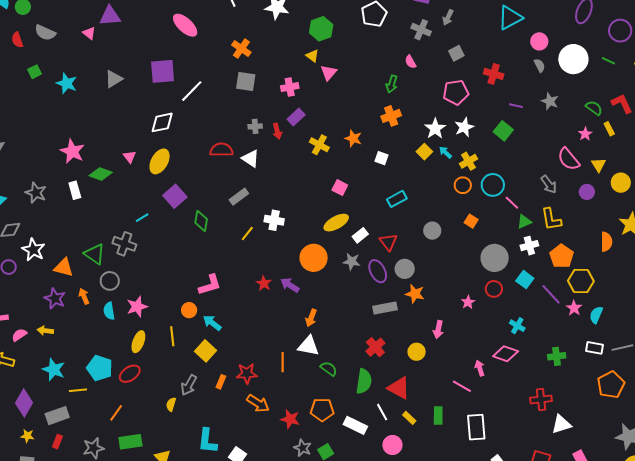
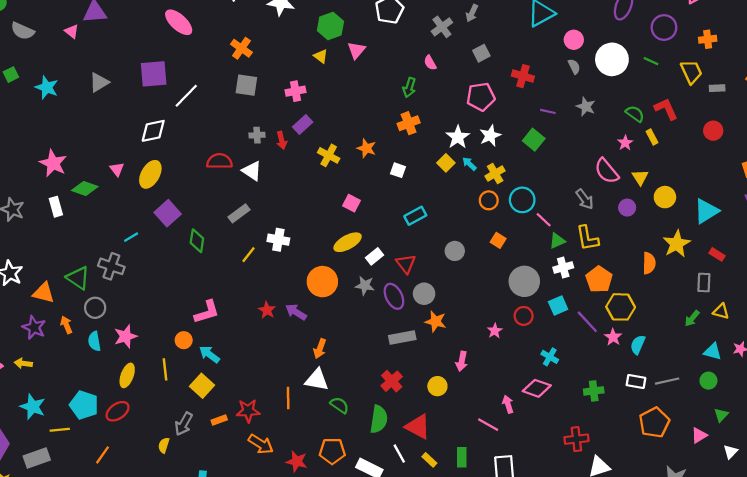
gray cross: (421, 30) -> (442, 27), turned 30
pink triangle: (329, 73) -> (356, 50), moved
cyan square: (525, 280) -> (558, 305), turned 30
orange rectangle: (221, 382) -> (219, 420), turned 48

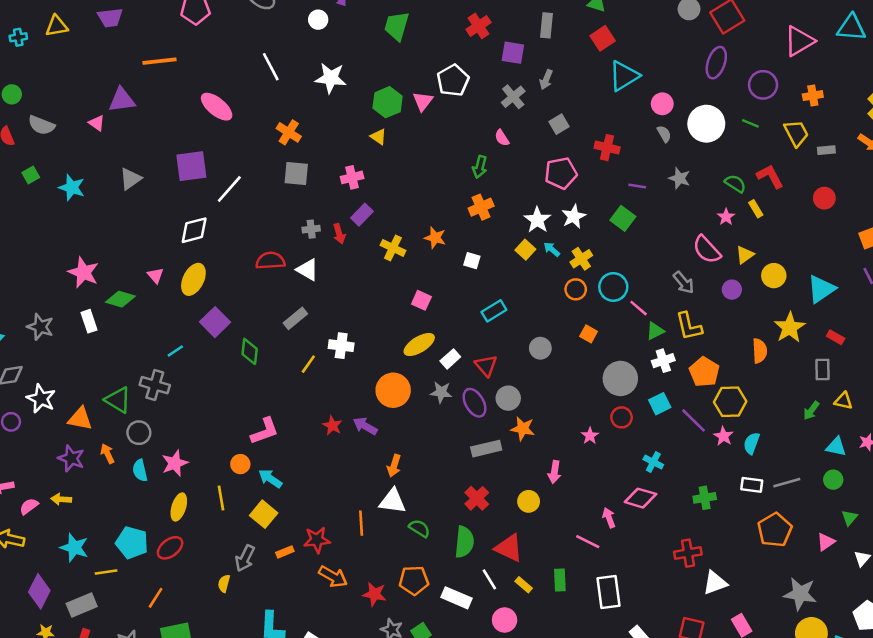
pink triangle: (356, 50) -> (423, 101), moved
yellow triangle: (640, 177) -> (745, 255), turned 30

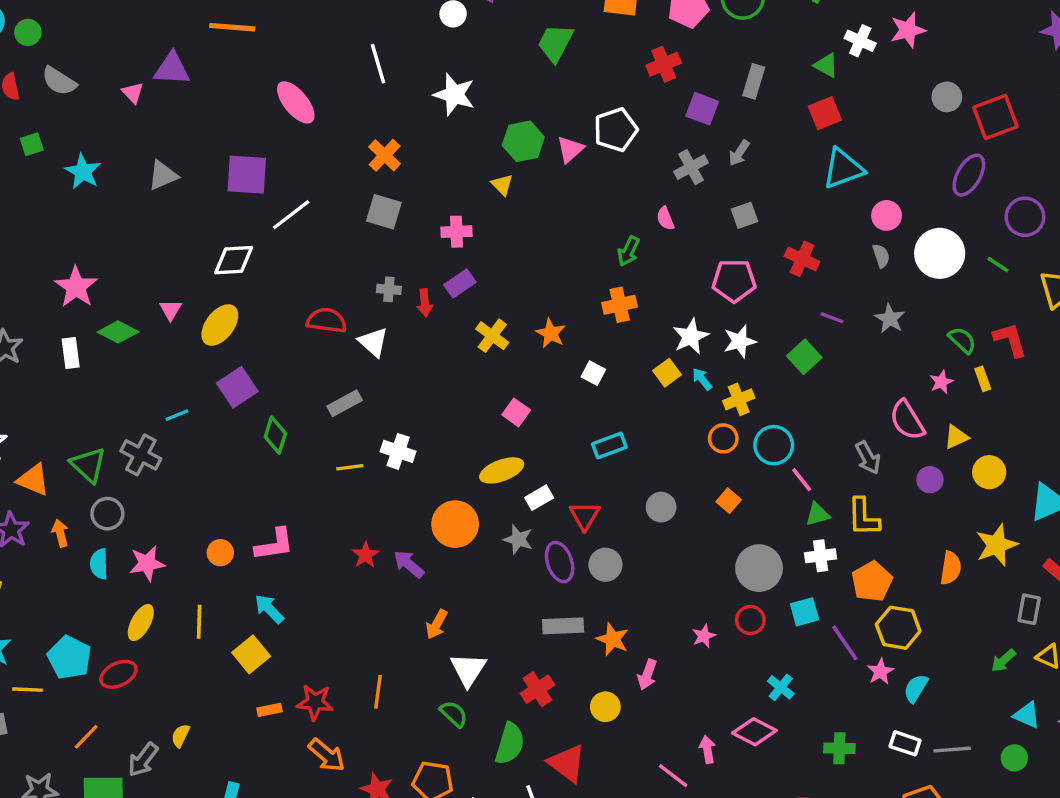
yellow line: (308, 364) -> (350, 467), turned 36
orange star: (523, 429) -> (613, 639), moved
orange circle: (240, 464) -> (220, 553), moved
white triangle: (393, 501) -> (468, 670), moved, turned 44
gray arrow: (245, 558) -> (143, 760), moved

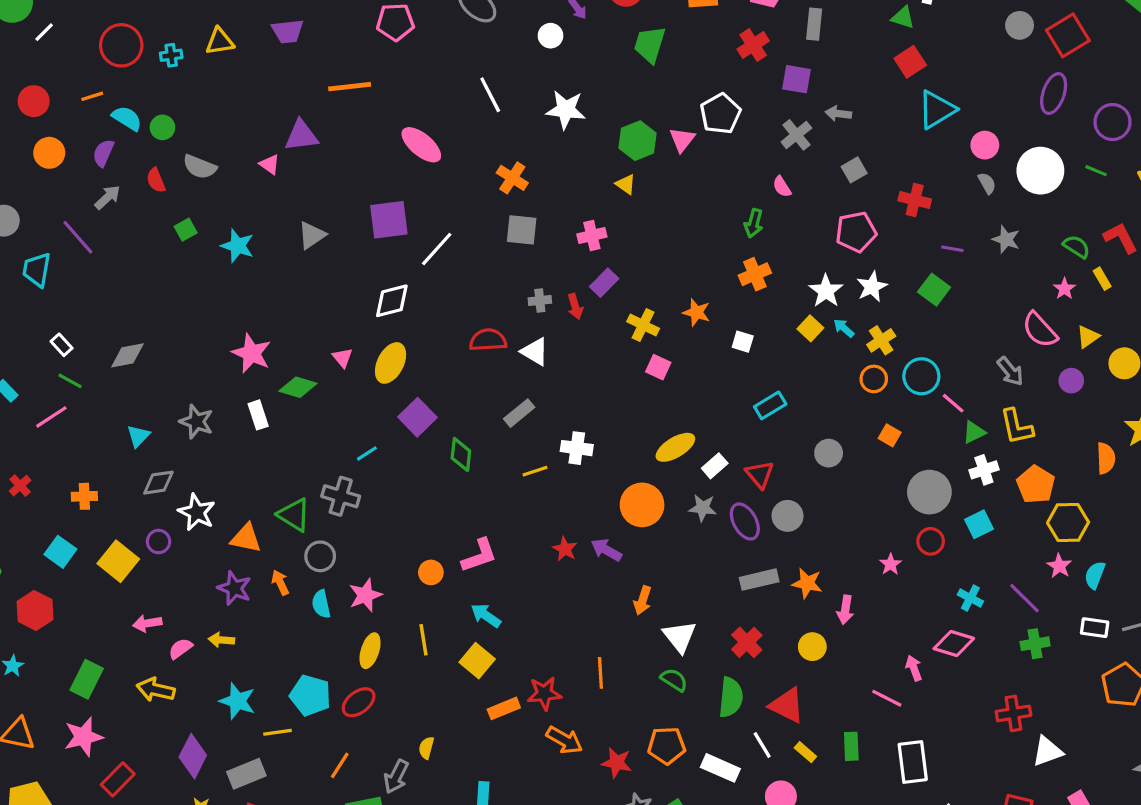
gray rectangle: (754, 81) -> (814, 24), moved
gray arrow: (739, 153) -> (838, 113), turned 75
pink square: (516, 412) -> (658, 367), moved
purple line: (845, 643) -> (1025, 598), moved
orange rectangle: (269, 710) -> (504, 708), size x1.4

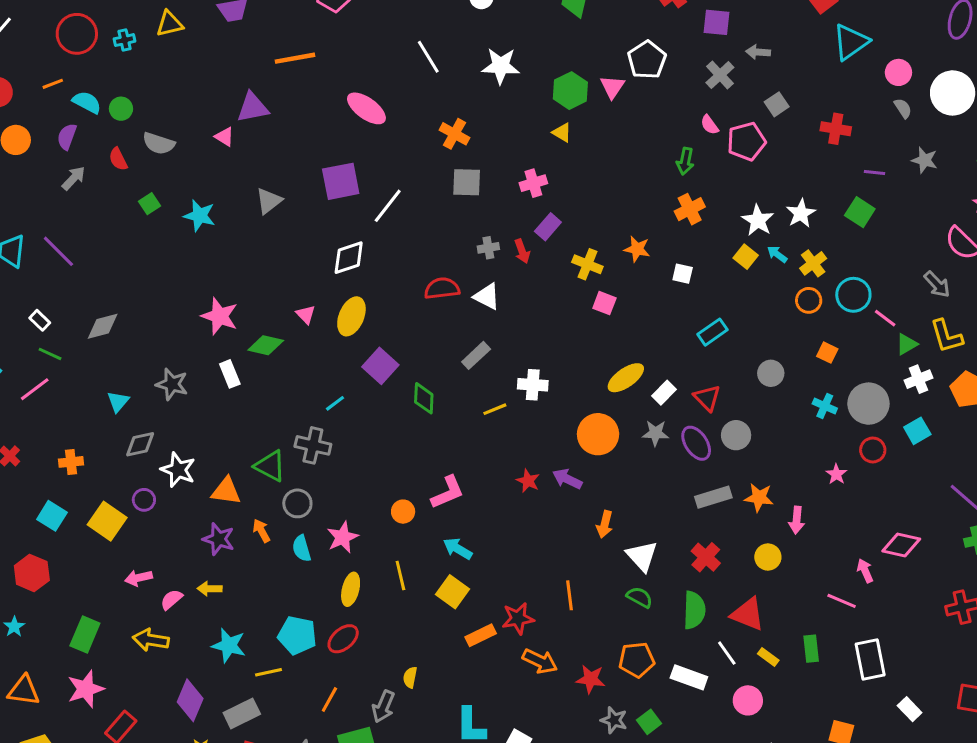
pink pentagon: (856, 232) -> (746, 141), moved
purple line: (78, 237) -> (58, 251), moved
cyan cross: (970, 598) -> (825, 406), moved

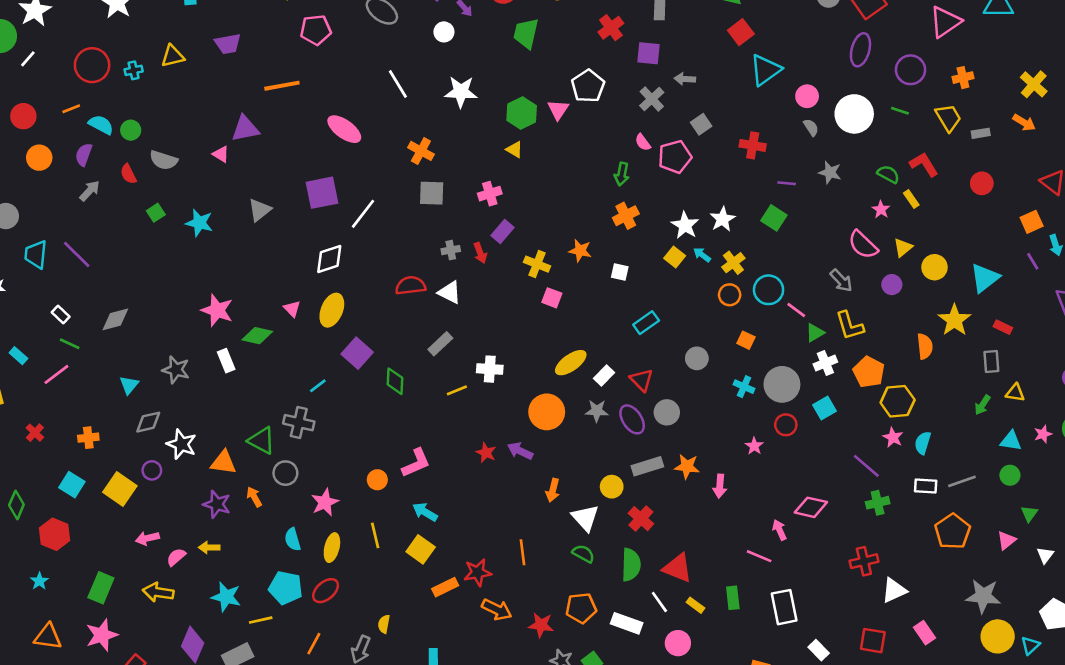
cyan semicircle: (302, 548) -> (293, 539), moved
yellow circle: (768, 557) -> (612, 487), moved

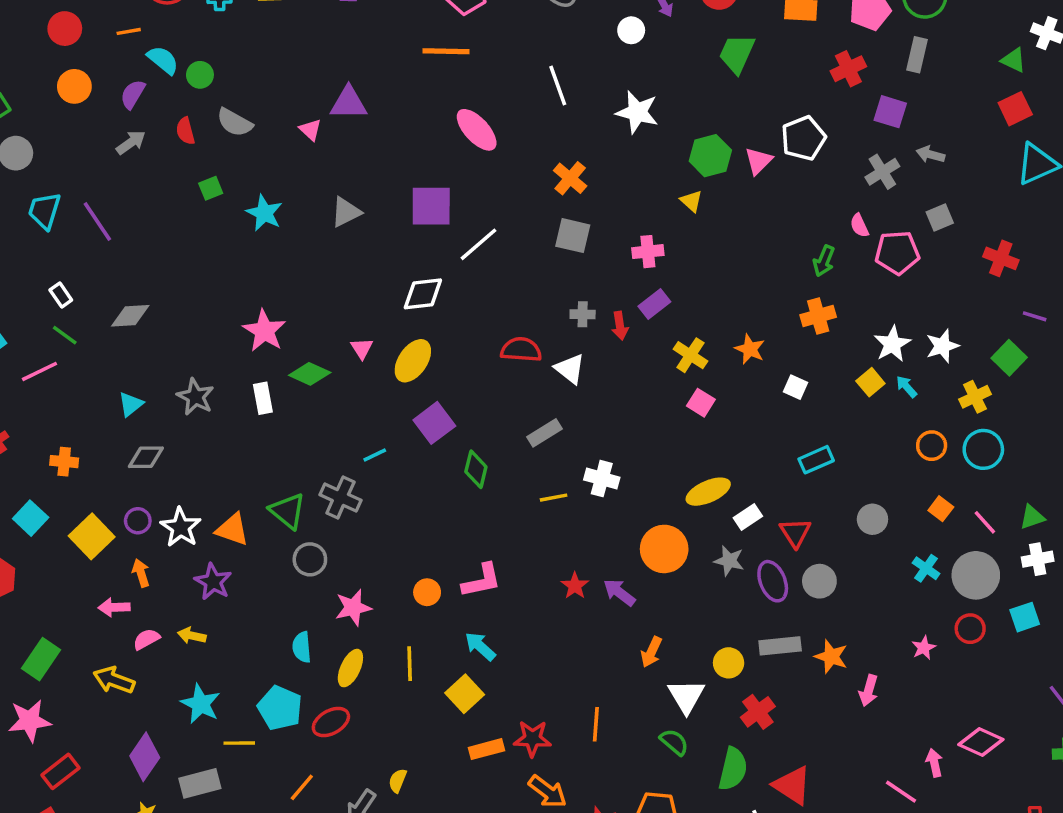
orange line: (282, 86) -> (446, 51), moved
yellow cross: (733, 263) -> (975, 397), moved
pink line: (796, 310) -> (985, 522), moved
white star: (181, 444) -> (181, 527), moved
orange arrow: (254, 497) -> (141, 573), moved

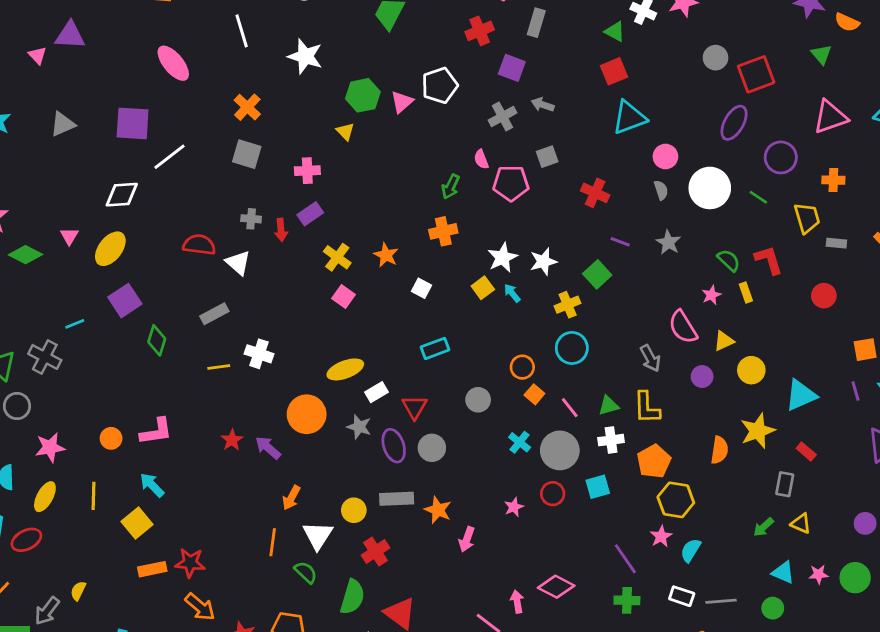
orange circle: (932, 446) -> (522, 367), moved
orange line: (596, 724) -> (273, 542), moved

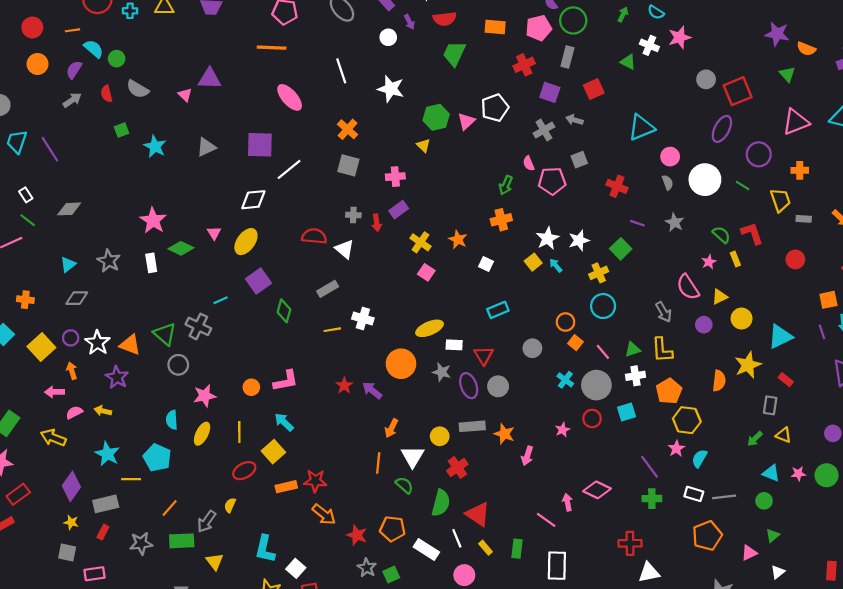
red square: (614, 71) -> (594, 89), moved
white rectangle: (377, 392) -> (454, 345), turned 35
red ellipse: (26, 540) -> (244, 471), moved

